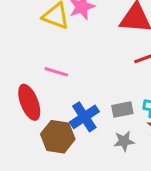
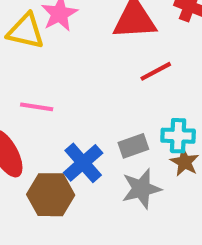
gray star: (124, 141) -> (141, 189), size x1.4

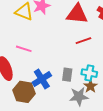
gray rectangle: (133, 146) -> (67, 75), turned -72
gray star: (141, 189) -> (79, 96), moved

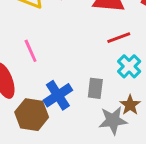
pink line: (24, 49) -> (31, 51), turned 49
cyan cross: (89, 73) -> (129, 66), moved, turned 35

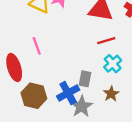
blue cross: (58, 95) -> (68, 93), moved
gray star: (113, 120) -> (82, 106), moved, turned -30

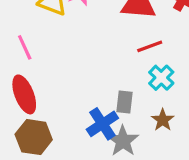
pink line: (37, 46) -> (25, 47), moved
brown hexagon: (34, 96) -> (34, 137), moved

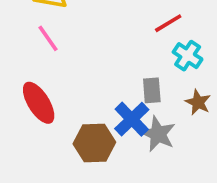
pink line: (25, 47) -> (48, 38), moved
brown hexagon: (34, 137) -> (94, 143), moved

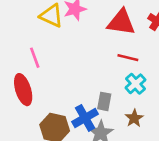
red line: (168, 23) -> (128, 58), turned 30
pink line: (48, 38) -> (35, 58), moved

